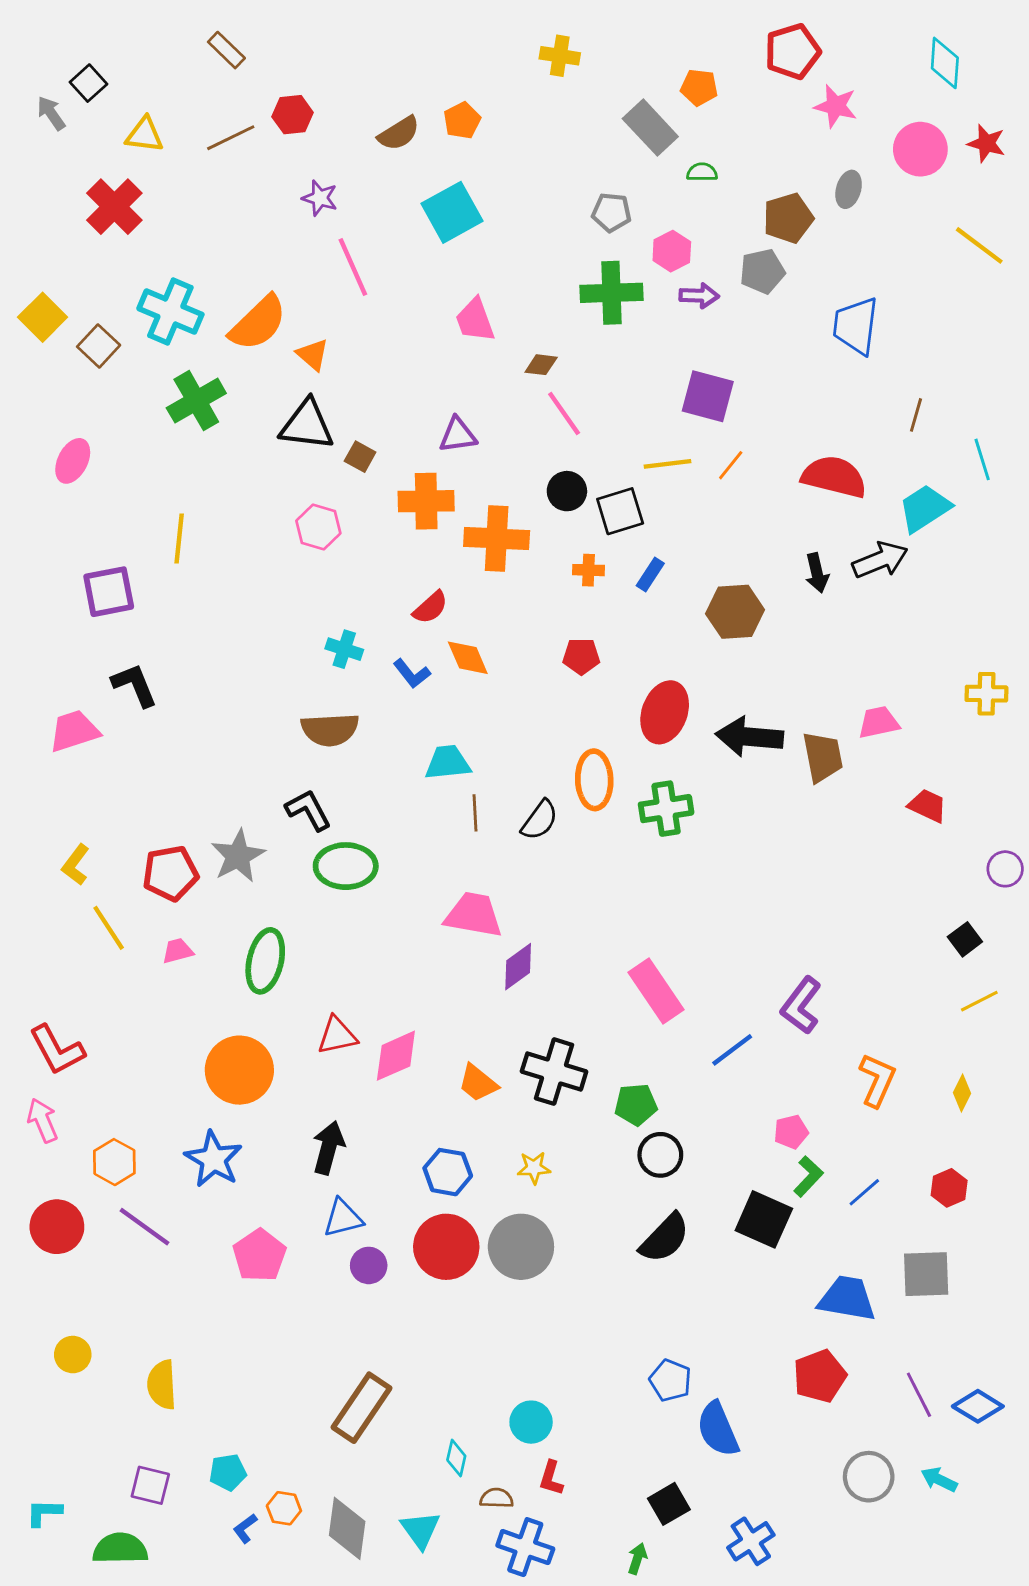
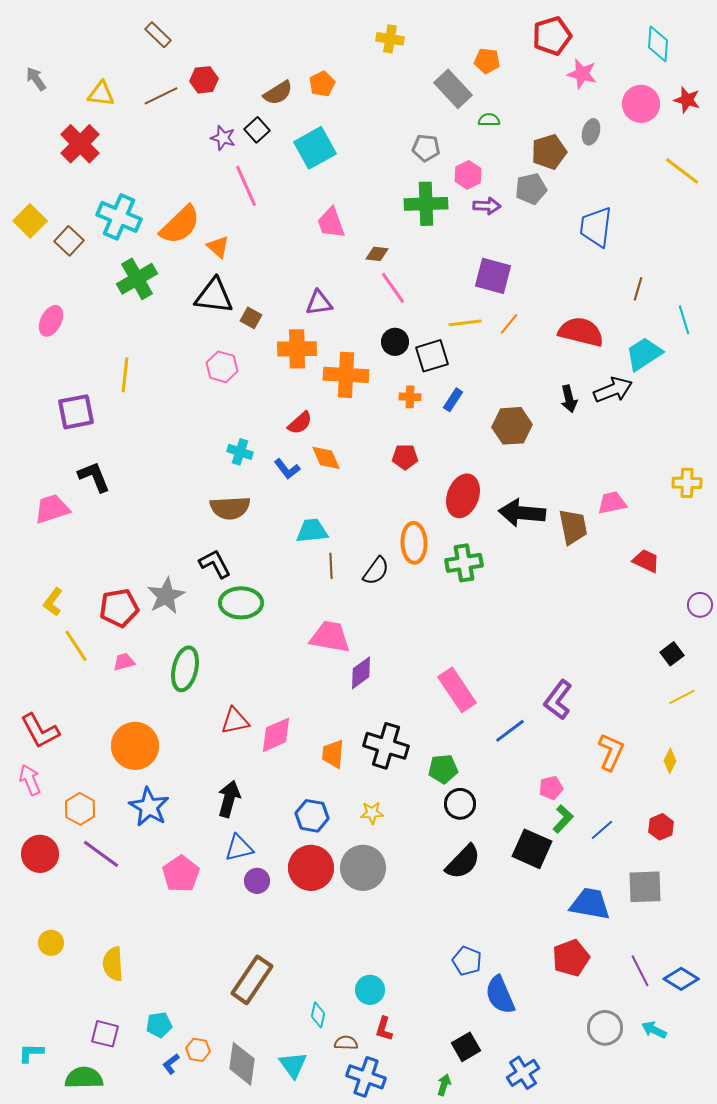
black square: (89, 83) -> (257, 130), moved
orange circle: (239, 1070) -> (135, 746), moved
orange trapezoid: (478, 1083) -> (333, 754), turned 56

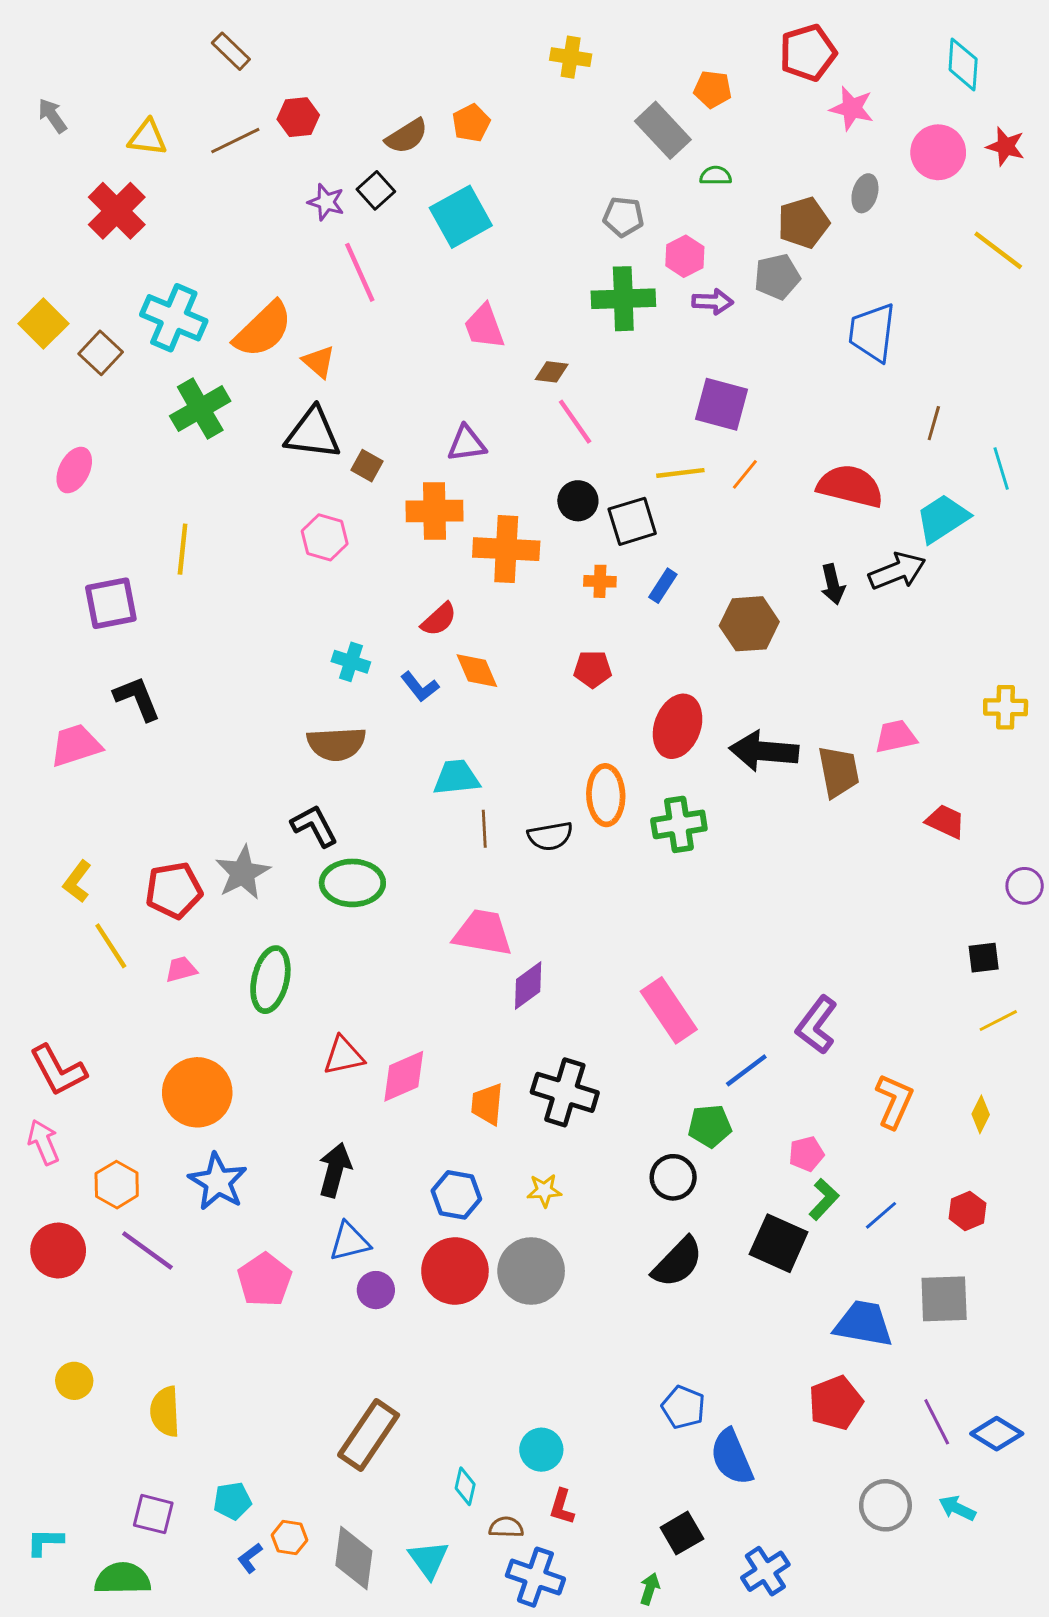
black semicircle: (376, 571) -> (550, 836), turned 44
black square: (672, 654) -> (984, 958), turned 30
green pentagon: (443, 769) -> (710, 1126), moved

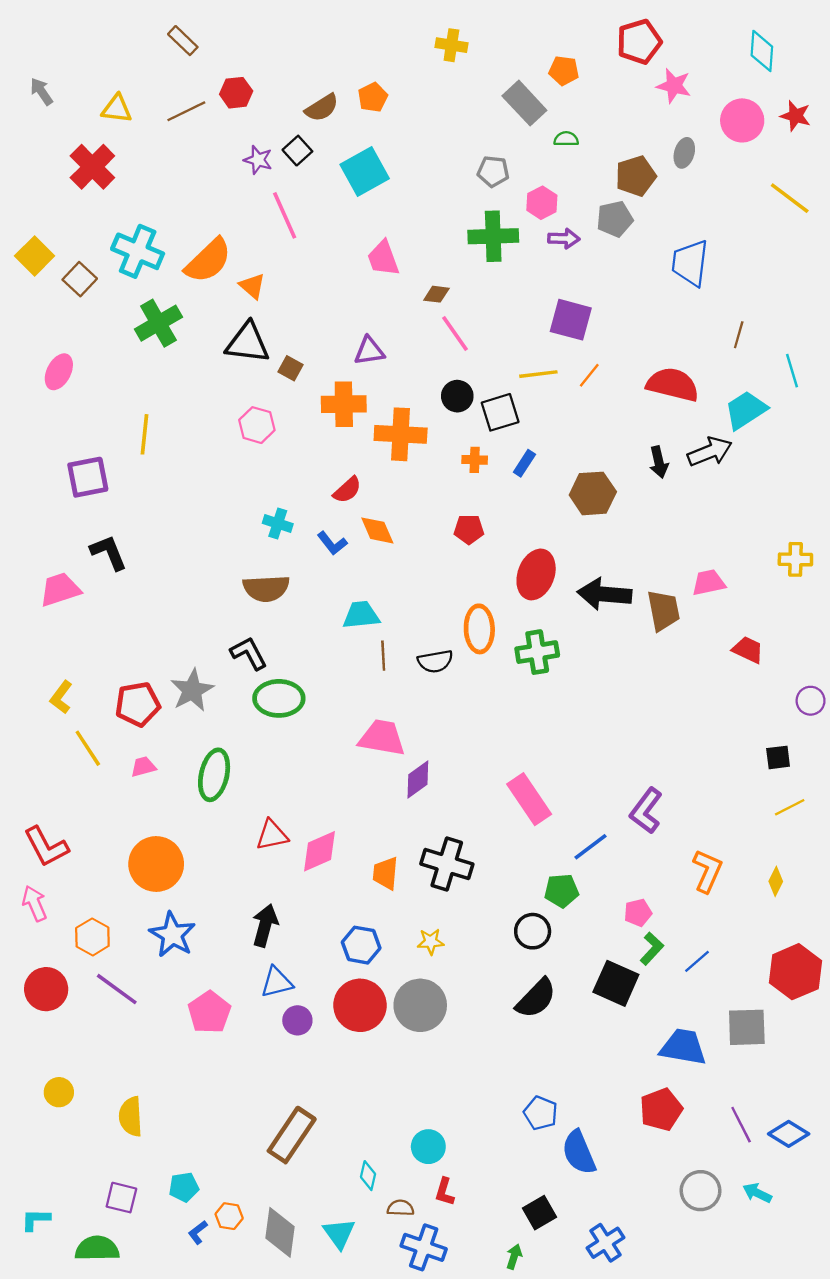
red hexagon: (967, 1211) -> (795, 972), moved, size x1.8

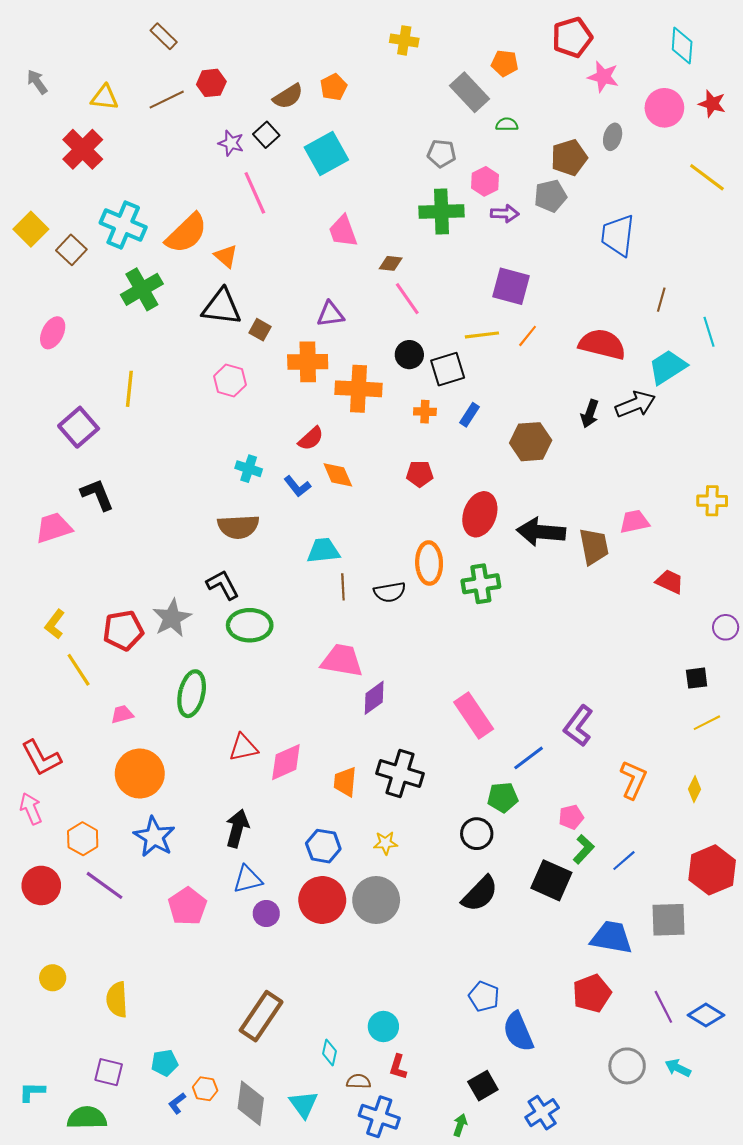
black arrow: (659, 462) -> (590, 414), turned 32
purple square: (88, 477) -> (79, 427), turned -30
pink trapezoid: (143, 767) -> (122, 714), moved

